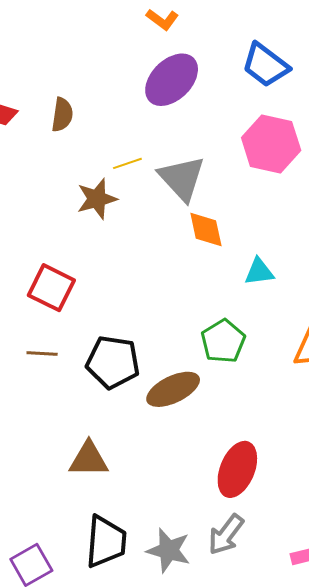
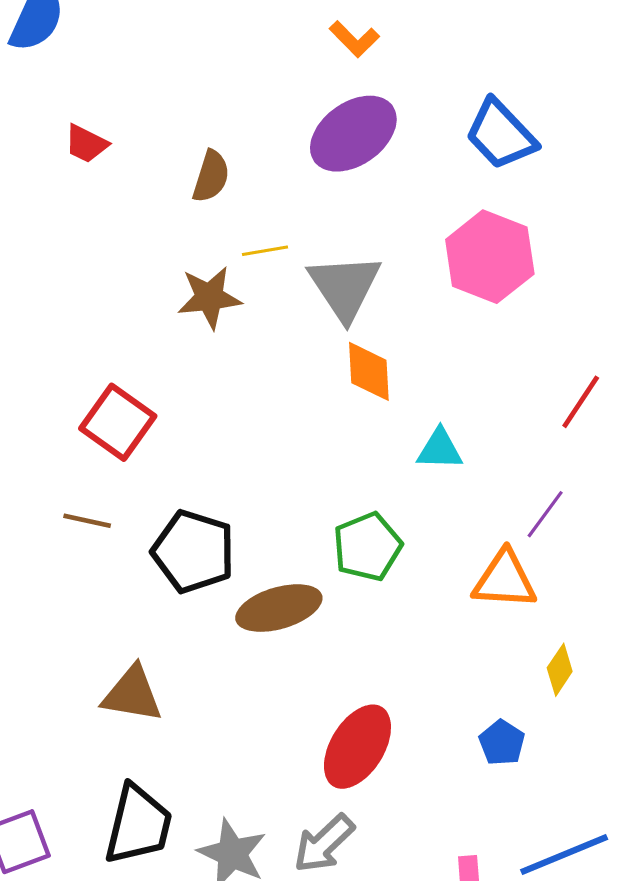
brown semicircle: (62, 115) -> (211, 176), moved

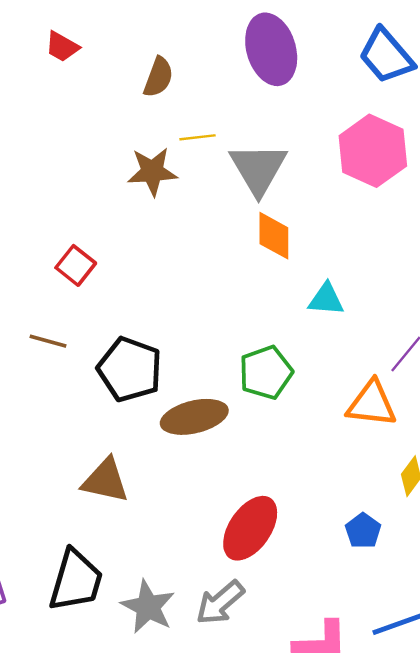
purple ellipse: (353, 134) -> (271, 49), turned -74
red square: (118, 422) -> (76, 265), size x0.7
brown triangle: (132, 694) -> (105, 481), moved

